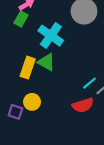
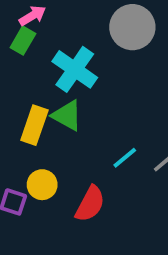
cyan line: (90, 83) -> (125, 158), moved
red semicircle: (83, 105) -> (90, 204), moved, turned -45

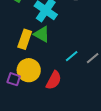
yellow circle: (42, 185) -> (29, 70), size x1.5

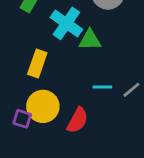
green triangle: (42, 34) -> (90, 40), moved, turned -30
cyan line: (72, 56) -> (102, 87), turned 40

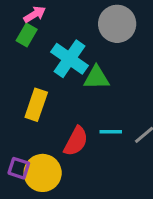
yellow circle: (43, 106) -> (43, 173), moved
red semicircle: (77, 120) -> (76, 141), moved

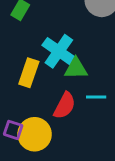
cyan cross: (70, 59) -> (59, 51), moved
green triangle: (97, 78) -> (76, 68), moved

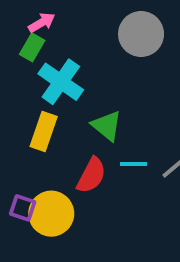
cyan cross: (59, 51) -> (61, 82), moved
green triangle: (76, 68) -> (107, 126), turned 40

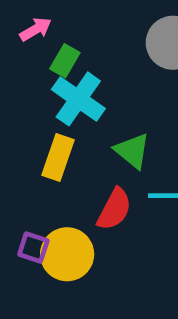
pink arrow: (42, 23) -> (36, 29), moved
green rectangle: (32, 47) -> (65, 61), moved

